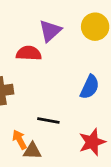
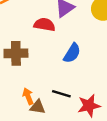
blue semicircle: (90, 87) -> (72, 53), moved
black line: (48, 120) -> (61, 94), moved

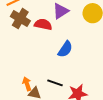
brown cross: (16, 53) -> (20, 19), moved, turned 30

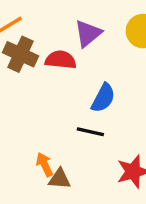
black line: (55, 83) -> (90, 132), moved

